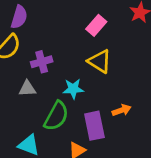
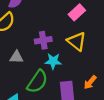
purple cross: (42, 62) -> (43, 40), moved
orange arrow: (122, 110) -> (90, 82), turned 144

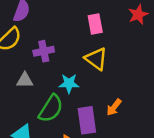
pink rectangle: (77, 12) -> (95, 24), turned -56
purple cross: (43, 40) -> (44, 51), moved

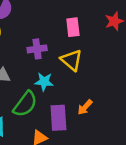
purple cross: (44, 51) -> (37, 49), moved

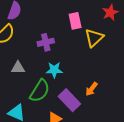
yellow triangle: (71, 60) -> (94, 38), moved, turned 42
purple rectangle: (58, 118) -> (69, 100), turned -35

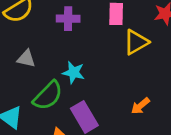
purple cross: (46, 42) -> (68, 19), moved
orange arrow: (91, 89) -> (140, 106), moved

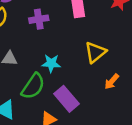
yellow triangle: (136, 42) -> (95, 52), moved

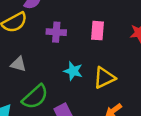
cyan star: (51, 63) -> (73, 71), moved

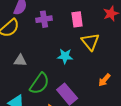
purple cross: (56, 32) -> (44, 19), moved
yellow triangle: (104, 78) -> (90, 42), moved, turned -30

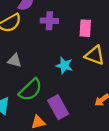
yellow triangle: (90, 42) -> (95, 55), turned -42

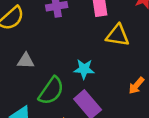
cyan star: (64, 65) -> (84, 69), moved

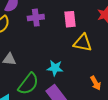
orange arrow: (136, 86) -> (96, 83), turned -72

